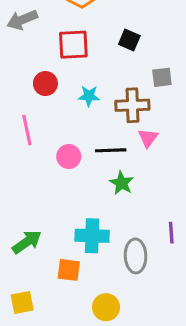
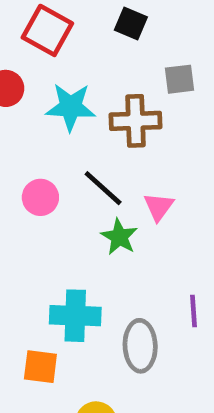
red square: (73, 45) -> (47, 30), turned 32
cyan star: (89, 96) -> (71, 107), size x1.5
pink triangle: (148, 138) -> (159, 207), moved
black line: (111, 150) -> (103, 188), turned 44

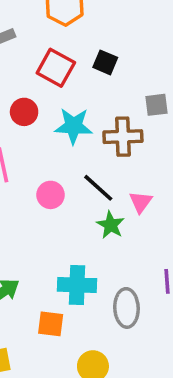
black square: (131, 23) -> (105, 62), moved

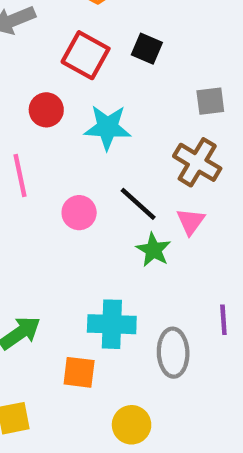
brown cross: (123, 137) -> (197, 162), moved, turned 33

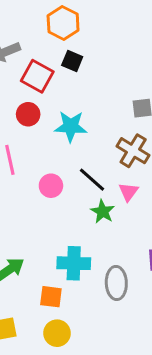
black square: (147, 49) -> (72, 61), moved
red square: (86, 55) -> (37, 76), moved
yellow circle: (132, 425) -> (57, 333), moved

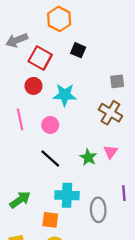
black square: (72, 61) -> (78, 50), moved
black line: (92, 180) -> (50, 158), moved
pink circle: (51, 186) -> (50, 125), moved
pink triangle: (128, 192) -> (110, 152), moved

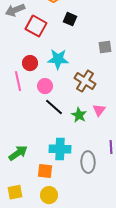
red circle: (33, 86) -> (30, 63), moved
brown cross: (110, 113) -> (85, 81), moved
black line: (50, 158) -> (54, 107), moved

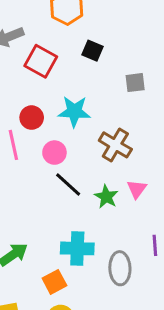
gray square: (105, 47) -> (135, 83), moved
orange square: (45, 171) -> (54, 282), turned -35

